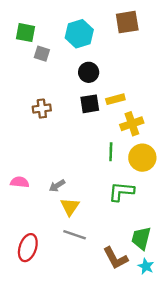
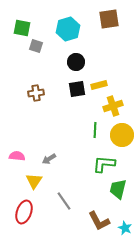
yellow triangle: (70, 207) -> (34, 181), moved
gray line: (75, 235) -> (64, 201), turned 36
green trapezoid: (141, 238) -> (118, 189), moved

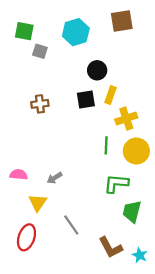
black circle: (76, 62) -> (97, 70), moved
yellow rectangle: (99, 85) -> (111, 95), turned -56

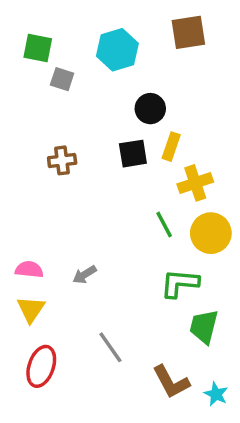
green line: (106, 145) -> (164, 224), turned -30
yellow triangle: (38, 203) -> (31, 309), moved

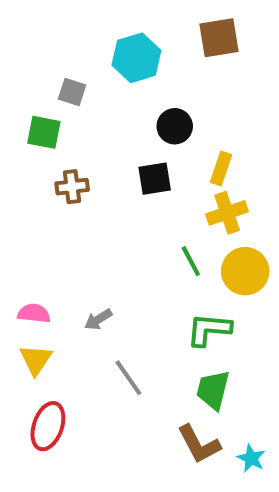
green square: (38, 48) -> (44, 132), moved
yellow rectangle: (171, 147) -> (221, 169), moved
green trapezoid: (204, 327) -> (213, 390), moved
gray line: (110, 347) -> (128, 378), moved

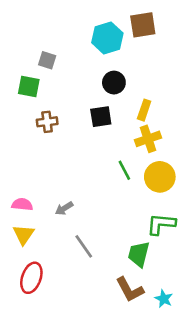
cyan hexagon: (136, 58) -> (107, 38), moved
green L-shape: (209, 330) -> (161, 224), moved

